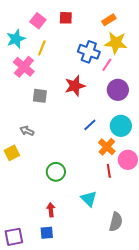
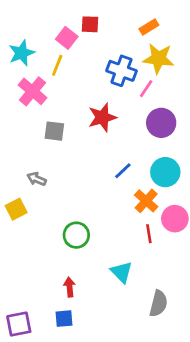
pink square: (38, 21) -> (67, 38), moved

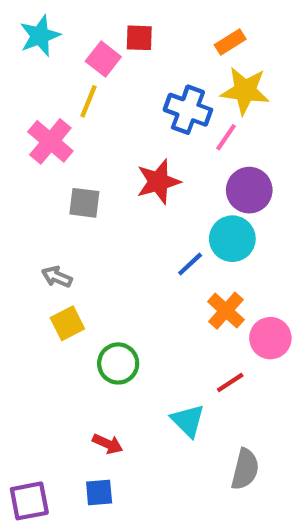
cyan star: (22, 53) -> (40, 36), moved
cyan circle: (165, 172) -> (232, 239), moved
yellow square: (16, 209) -> (67, 323), moved
red line: (149, 234) -> (230, 383), moved, turned 66
red arrow: (69, 287) -> (108, 444), turned 120

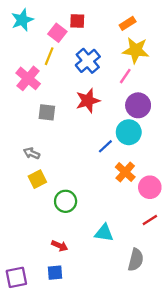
blue cross: (188, 110) -> (88, 61), moved, turned 30
red line: (230, 383) -> (150, 220), moved
cyan triangle: (188, 421) -> (104, 233), turned -36

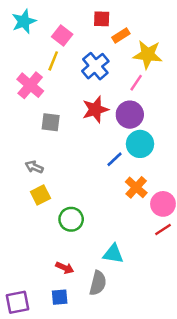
red square: (77, 21) -> (102, 19), moved
orange rectangle: (128, 23) -> (121, 35), moved
purple circle: (138, 105) -> (130, 115), moved
red line: (150, 220) -> (163, 229), moved
gray semicircle: (136, 260) -> (98, 283), moved

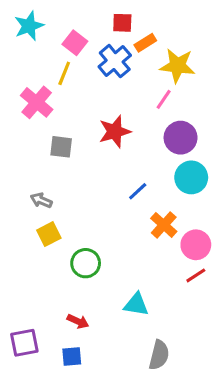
blue cross: (95, 66) -> (115, 61), moved
purple circle: (130, 115) -> (181, 138), moved
cyan circle: (140, 144) -> (191, 177), moved
gray semicircle: (98, 283) -> (159, 355), moved
purple square: (17, 302) -> (24, 343), moved

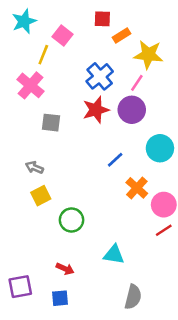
blue cross: (115, 61) -> (100, 76), moved
yellow line: (64, 73) -> (43, 55), moved
purple circle: (181, 138) -> (132, 110), moved

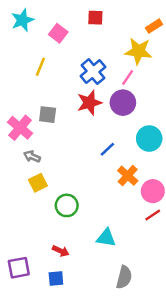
orange rectangle: (121, 35) -> (154, 26), moved
yellow line: (43, 55) -> (40, 67), moved
pink cross: (30, 85) -> (20, 128), moved

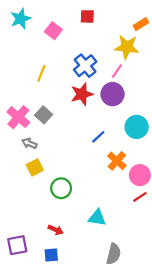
yellow line: (40, 67) -> (41, 73), moved
gray square: (48, 115) -> (44, 115), moved, turned 35

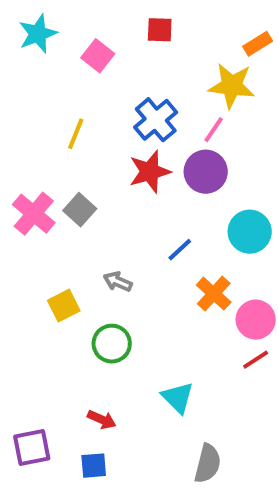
gray arrow: (29, 143) -> (118, 282), moved
cyan triangle: (97, 218) -> (178, 398), turned 36

